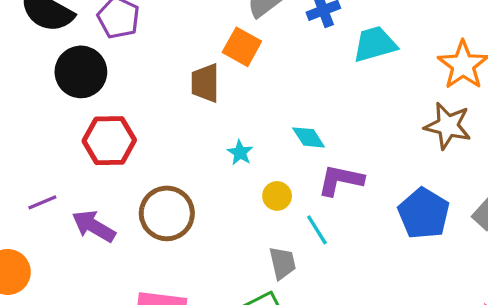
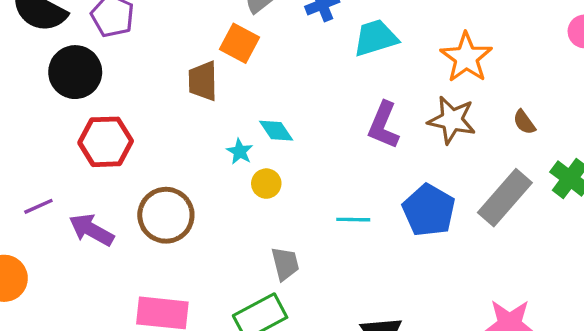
cyan diamond: (309, 137) -> (276, 131), moved
purple L-shape: (341, 180) -> (383, 125), moved, turned -78
yellow circle: (277, 196) -> (266, 184), moved
cyan line: (317, 230) -> (353, 220), moved, turned -56

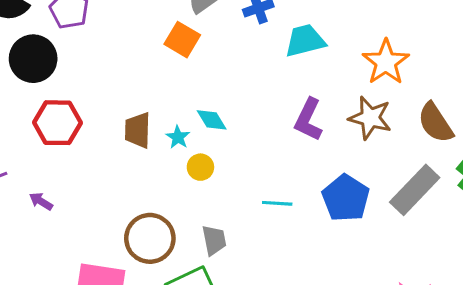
brown trapezoid: (203, 81) -> (138, 130), moved
brown semicircle: (524, 122) -> (435, 123), size x1.8
brown circle: (166, 215) -> (150, 238), moved
purple arrow: (91, 230) -> (41, 201), size x0.6

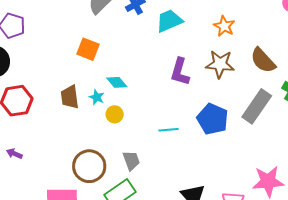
orange square: (182, 40) -> (88, 49), moved
orange star: (386, 62) -> (224, 26), size x0.7

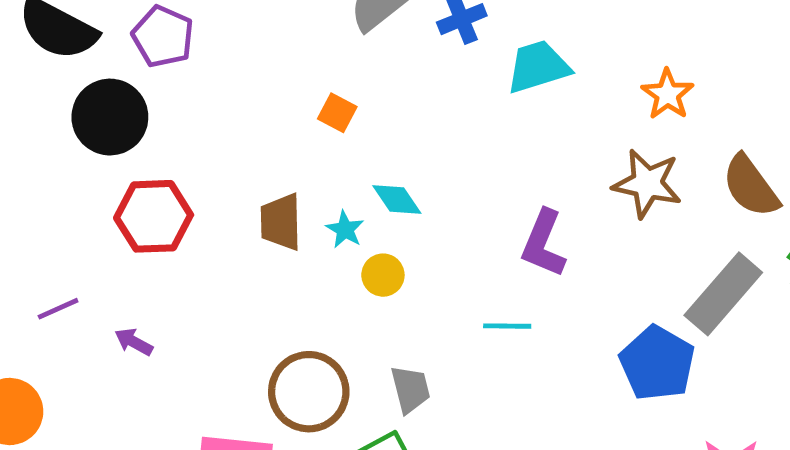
orange square: (88, 49) -> (337, 113), size x0.7
purple L-shape: (180, 72) -> (544, 244), moved
blue pentagon: (213, 119) -> (657, 363), moved

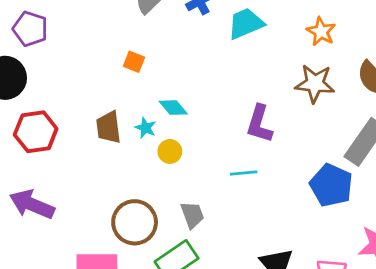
purple arrow: (134, 342) -> (32, 204), size x2.0

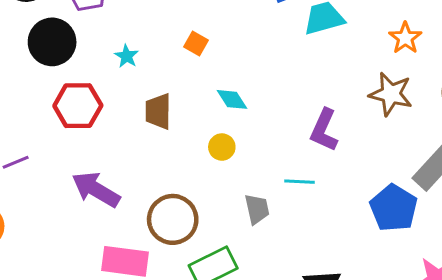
cyan star: (145, 128) -> (127, 56), moved
purple arrow: (32, 204) -> (96, 190), moved
gray trapezoid: (192, 215) -> (257, 209), moved

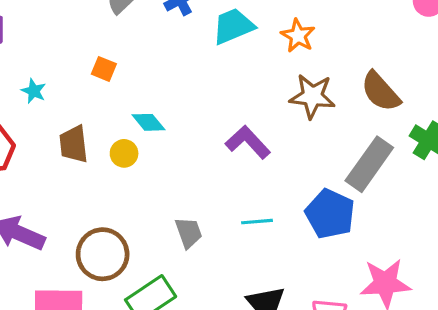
orange star: (405, 38) -> (298, 36), moved
purple L-shape: (324, 130) -> (248, 142), turned 120
yellow circle: (222, 147) -> (124, 153), moved
cyan line: (299, 182) -> (257, 222), moved

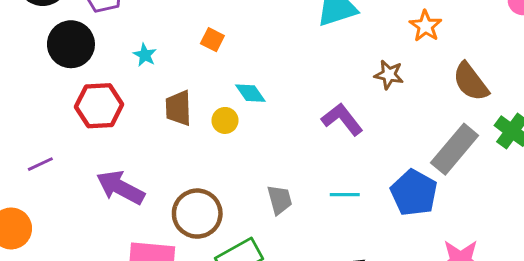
orange star: (298, 36) -> (425, 26), moved
brown star: (312, 96) -> (389, 75), moved, size x0.7

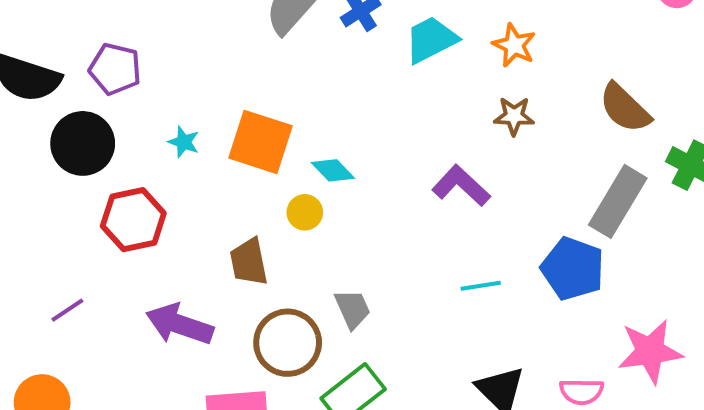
orange star: (425, 26) -> (514, 45), moved
orange square: (212, 40) -> (261, 142), moved, size x2.0
brown trapezoid: (178, 108) -> (249, 262), moved
gray trapezoid: (280, 200) -> (353, 309), moved

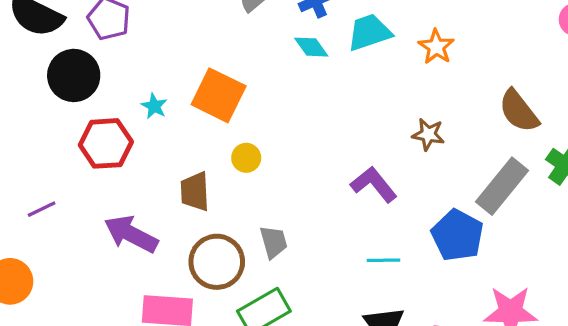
brown star: (514, 116) -> (428, 134), moved
cyan star: (184, 142) -> (154, 106), moved
cyan diamond: (333, 170) -> (311, 47), moved
purple L-shape: (461, 186) -> (374, 184), moved
cyan line: (481, 286) -> (384, 260), moved

